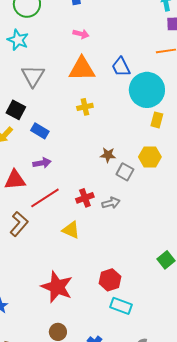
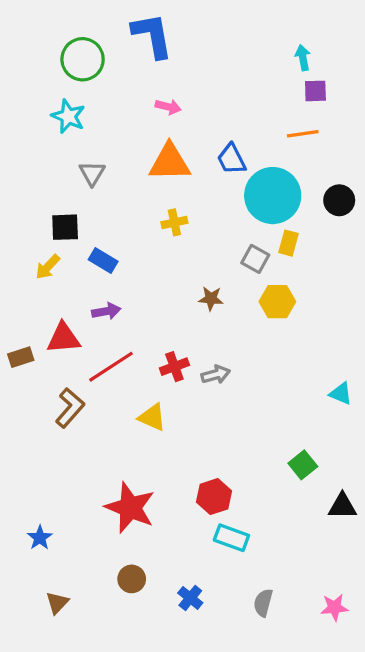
gray triangle: (33, 76) -> (92, 173), size x0.7
black square: (16, 110) -> (65, 227), turned -30
gray square: (125, 172) -> (255, 259), moved

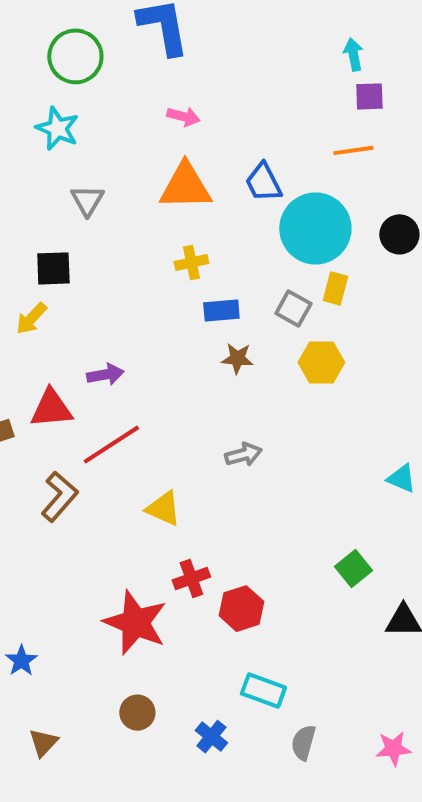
blue rectangle: (103, 260) -> (221, 310), moved, turned -36
red cross: (174, 367) -> (191, 579), moved
cyan rectangle: (231, 538) -> (263, 691), moved

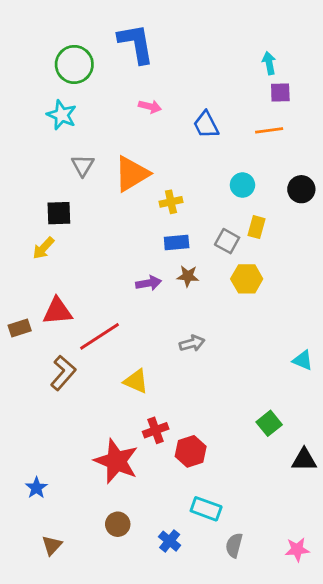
blue trapezoid: (263, 182) -> (206, 125), moved
orange triangle: (185, 186) -> (132, 174), moved, turned -30
cyan circle: (315, 228) -> (242, 185), size x0.5
yellow cross: (191, 262) -> (171, 202), moved
purple arrow: (105, 374) -> (149, 283), moved

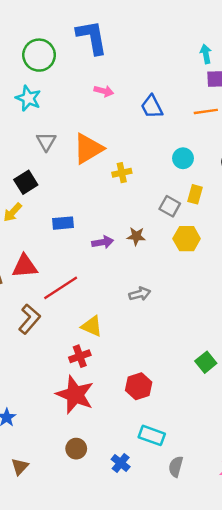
black square: (59, 213) -> (26, 182), turned -30
blue rectangle: (177, 242) -> (63, 223), moved
red cross: (156, 430) -> (80, 356), moved

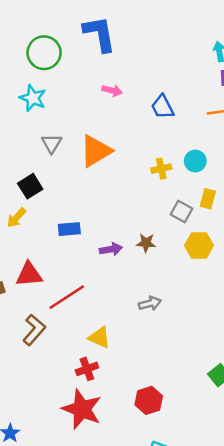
yellow cross: (122, 173) -> (161, 169), moved

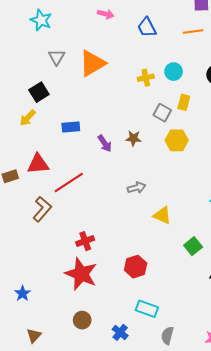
purple arrow: (111, 249) -> (105, 143), turned 66
yellow triangle: (100, 337) -> (162, 215), moved

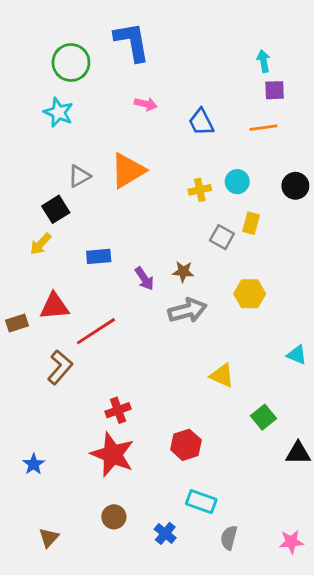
gray triangle: (56, 57) -> (79, 176), moved, turned 30
yellow hexagon: (177, 140) -> (250, 294), moved
gray arrow: (137, 188) -> (187, 310), moved, size x1.5
blue star: (23, 293) -> (34, 464), moved

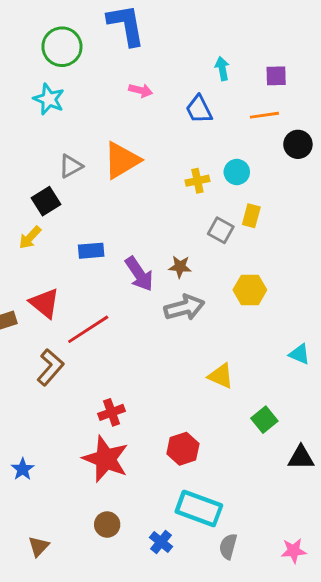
cyan arrow: (264, 61) -> (222, 69), moved
black circle: (295, 186) -> (298, 144), moved
purple arrow: (144, 279) -> (139, 274), size x1.4
red triangle: (54, 306) -> (45, 303), turned 44
cyan rectangle: (201, 502) -> (199, 508), size x1.4

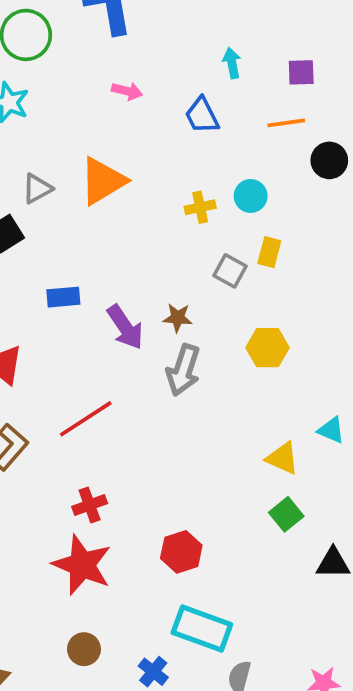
gray arrow: (184, 307) -> (183, 370), turned 123
red line: (88, 329) -> (86, 419), moved
yellow triangle: (221, 376) -> (282, 458), moved

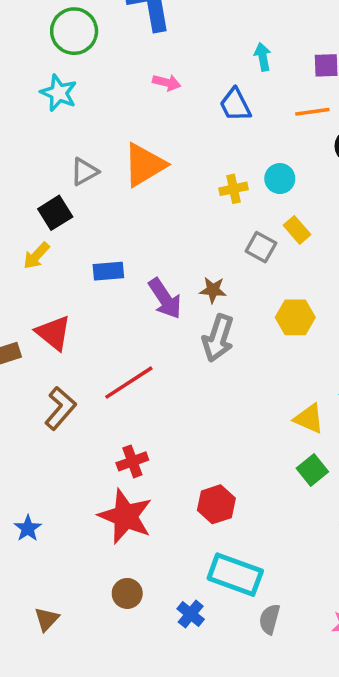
yellow rectangle: (269, 252) -> (297, 230), turned -56

